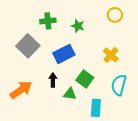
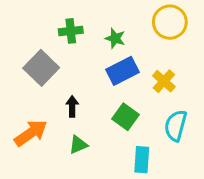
yellow circle: (115, 15) -> (170, 22), size x1.5
blue rectangle: (64, 54) -> (122, 71), moved
black arrow: (53, 80) -> (72, 106), moved
green triangle: (70, 94) -> (78, 145), moved, turned -32

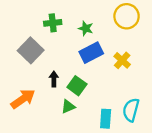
green square: (125, 117) -> (77, 86), moved
cyan semicircle: (176, 126) -> (131, 110), moved
green triangle: (78, 145) -> (68, 107), moved

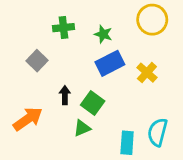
gray square: (31, 50) -> (37, 61), size x0.7

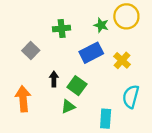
green cross: (64, 28) -> (62, 28), moved
green star: (103, 34) -> (101, 25), moved
orange arrow: (28, 119) -> (23, 99), turned -60
cyan semicircle: (158, 132) -> (131, 97), moved

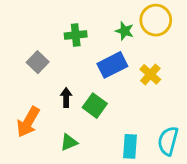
cyan semicircle: (131, 97) -> (168, 141), moved
orange arrow: (23, 99) -> (28, 122), turned -145
green triangle: (68, 107) -> (69, 142), moved

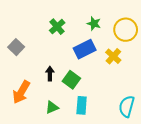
yellow circle: (156, 20) -> (126, 30), moved
green cross: (76, 35) -> (57, 27), turned -35
gray square: (38, 62) -> (16, 47), moved
cyan rectangle: (130, 146) -> (82, 105), moved

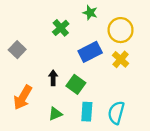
green star: (94, 24) -> (90, 13), moved
yellow circle: (126, 30) -> (121, 30), moved
cyan semicircle: (127, 106) -> (116, 113), moved

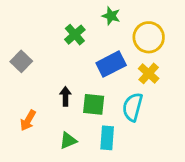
green square: (76, 84) -> (94, 104), turned -30
orange arrow: (23, 97) -> (28, 120), size x0.7
cyan semicircle: (116, 113) -> (133, 107), moved

